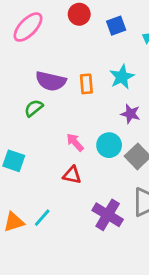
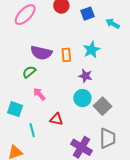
purple star: (130, 114) -> (85, 76), moved
pink arrow: (75, 142) -> (39, 94), moved
cyan line: (42, 218) -> (32, 130), moved, turned -56

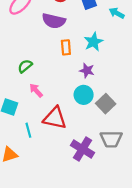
purple semicircle: (41, 53) -> (54, 21), moved
red triangle: (56, 119) -> (55, 118), size x1.6
gray trapezoid: (108, 138) -> (111, 139), turned 90

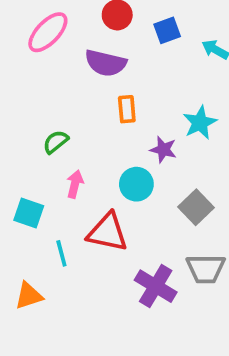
cyan star: (94, 42) -> (200, 123), moved
pink arrow: (36, 90) -> (75, 184), turned 56
cyan circle: (84, 95) -> (136, 184), moved

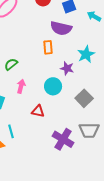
purple semicircle: (106, 63) -> (61, 28), moved
red triangle: (108, 232) -> (38, 111), size x0.6
cyan line: (61, 253) -> (11, 131), moved

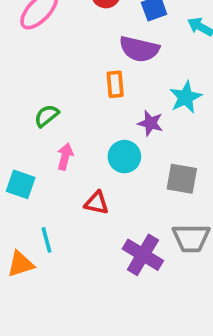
gray square: (84, 98) -> (182, 179), turned -36

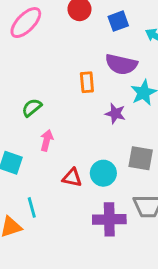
purple semicircle: (139, 49) -> (121, 64), moved
cyan circle: (124, 157) -> (103, 173), moved
purple cross: (143, 255) -> (109, 219), turned -32

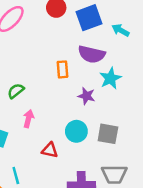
blue square: (118, 21) -> (89, 18), size x1.5
cyan circle: (103, 173) -> (76, 131), moved

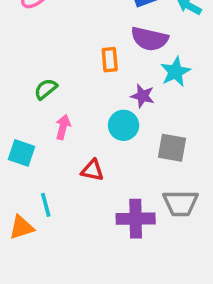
cyan circle: (76, 131) -> (124, 125), moved

